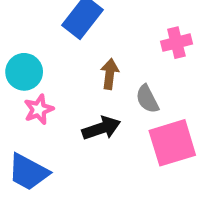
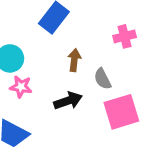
pink star: (39, 109) -> (21, 87), turned 30

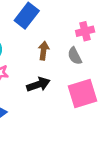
gray semicircle: (103, 79) -> (75, 56), moved

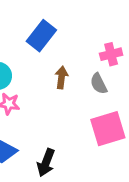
black arrow: (38, 84) -> (46, 163), moved, turned 130

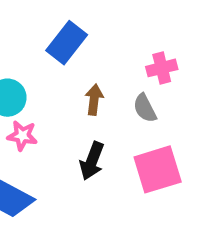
black arrow: (46, 163) -> (92, 161), moved

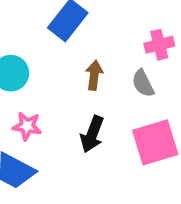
pink star: (22, 136) -> (27, 126), moved

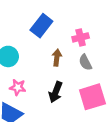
pink cross: (159, 45) -> (81, 37), moved

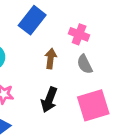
pink cross: (81, 37) -> (79, 34), turned 35

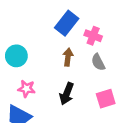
blue rectangle: (32, 20) -> (67, 23), moved
pink square: (93, 105) -> (106, 99), size x0.7

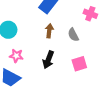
pink cross: (93, 36) -> (90, 14), moved

